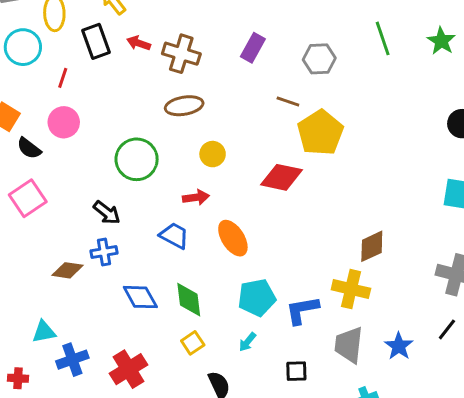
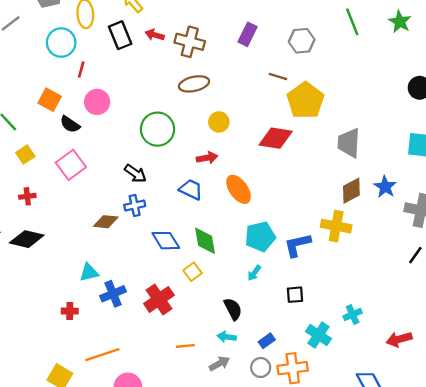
red line: (63, 78) -> (81, 69), moved
yellow square: (193, 343) -> (193, 272), moved
gray trapezoid: (349, 345) -> (349, 143), moved
blue star: (399, 346) -> (385, 187), moved

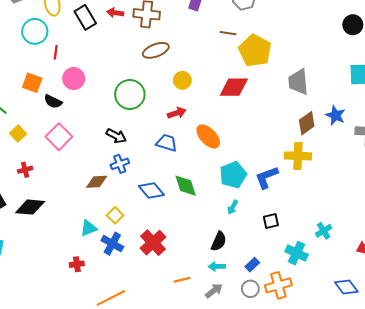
yellow square: (193, 272) -> (115, 215), moved
blue cross: (113, 294) -> (112, 244), turned -30
black semicircle: (233, 309) -> (219, 241), turned 60

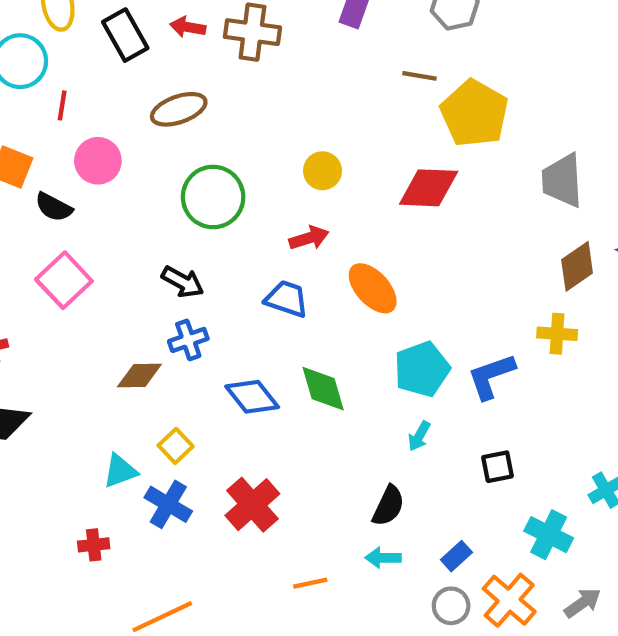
brown ellipse: (156, 50) -> (179, 109), moved
yellow cross: (298, 156) -> (557, 334), size x0.7
orange cross: (278, 285) -> (509, 600), turned -35
gray arrow: (214, 291) -> (583, 603), moved

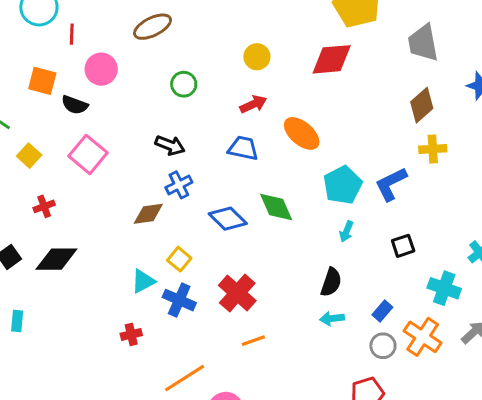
green circle: (213, 197) -> (184, 84), size x0.6
brown diamond: (577, 266) -> (422, 105), moved
orange line: (310, 583) -> (253, 341), moved

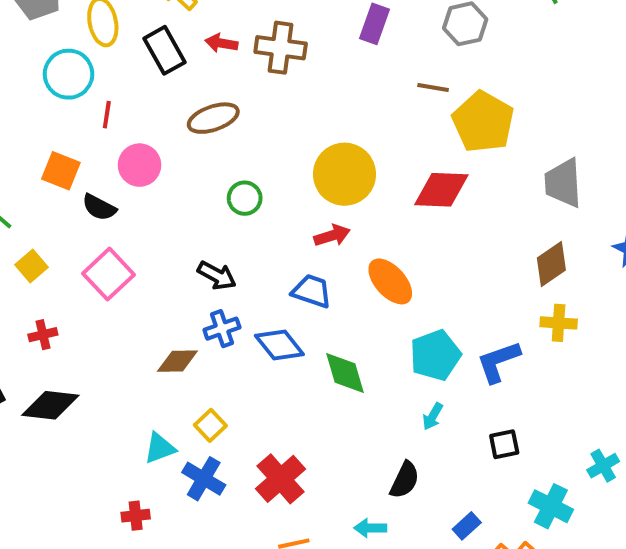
yellow circle: (257, 57) -> (344, 174), size x1.8
blue diamond: (228, 219) -> (279, 345), moved
cyan arrow: (332, 318) -> (370, 528), moved

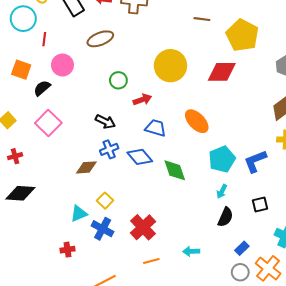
brown line: (433, 88) -> (202, 19), moved
black semicircle: (99, 207) -> (42, 88), turned 114
red arrow: (332, 236) -> (142, 100), moved
black semicircle: (405, 480) -> (225, 217), moved

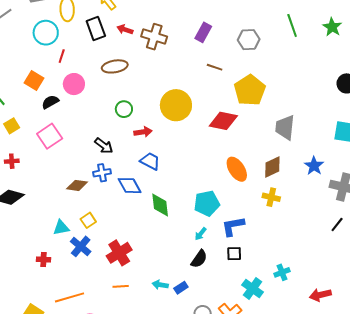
orange ellipse: (197, 121) -> (237, 169), moved
blue L-shape: (255, 161) -> (233, 226), moved
blue rectangle: (242, 248) -> (181, 288), moved

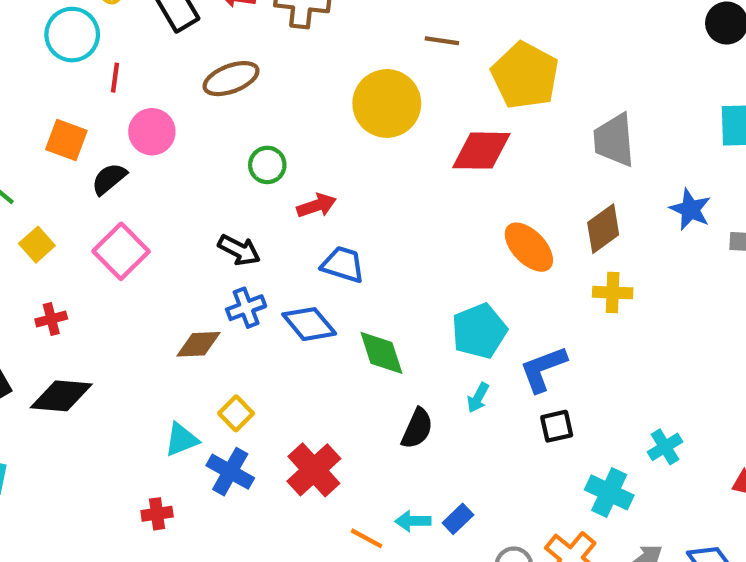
yellow circle: (176, 105) -> (387, 103), moved
black semicircle: (199, 259) -> (417, 428), moved
orange line: (121, 286) -> (367, 538), moved, turned 42

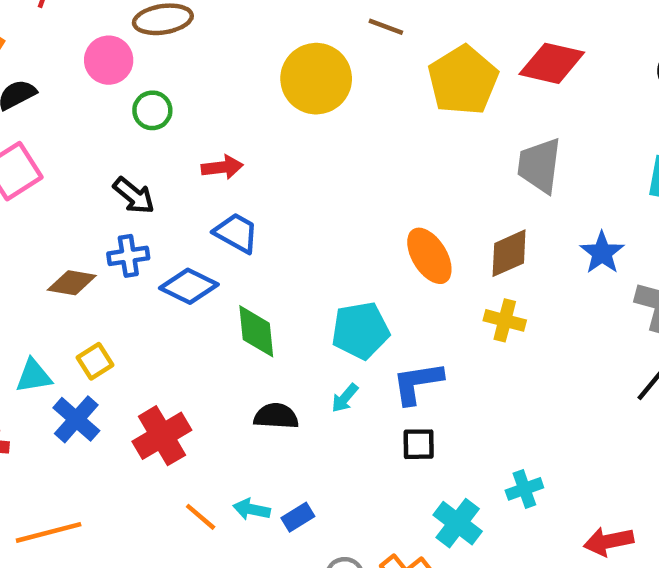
pink circle: (152, 132) -> (109, 60), moved
red diamond: (481, 151) -> (552, 63), moved
green circle: (267, 165) -> (152, 110), moved
blue diamond: (309, 324) -> (189, 286), turned -36
black semicircle: (417, 428) -> (276, 416), turned -123

